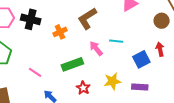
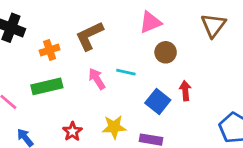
brown circle: (162, 21) -> (166, 52), moved
blue square: (141, 59) -> (158, 102), turned -30
green rectangle: (72, 64) -> (47, 86), moved

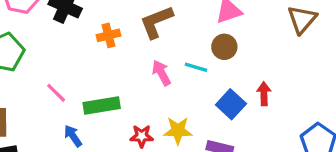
brown circle: (166, 52) -> (224, 47), moved
green rectangle: (47, 86) -> (102, 106), moved
red star: (72, 131) -> (142, 136), moved, turned 30

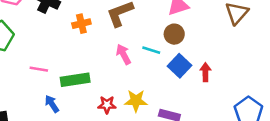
pink line: (56, 93) -> (39, 69), turned -36
blue square: (231, 104) -> (179, 66), moved

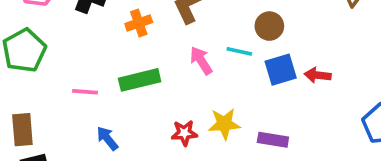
blue square: (179, 66) -> (281, 70), turned 35
red arrow: (205, 72) -> (318, 75), turned -78
green rectangle: (75, 80) -> (140, 80), moved

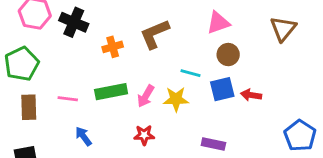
brown circle: (269, 26) -> (228, 55), moved
pink arrow: (201, 60) -> (146, 96), moved, turned -120
yellow star: (224, 124) -> (176, 99), moved
brown rectangle: (22, 130) -> (29, 107), moved

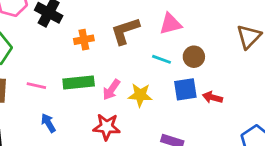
pink triangle: (218, 23) -> (170, 24), moved
cyan line: (191, 73) -> (162, 59), moved
red star: (144, 135) -> (107, 127), size x1.4

